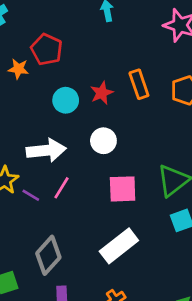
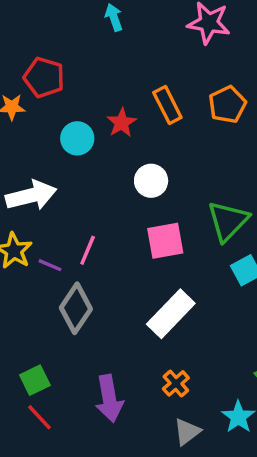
white circle: (103, 141) -> (151, 181), moved
white arrow: (46, 150) -> (31, 195), moved
gray diamond: (48, 255) -> (76, 308), moved

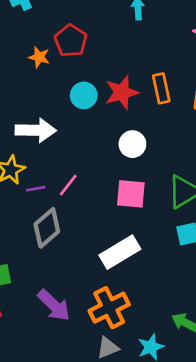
red star: (122, 123) -> (122, 92), size x1.4
purple line: (50, 265) -> (36, 189), turned -48
orange cross: (176, 383) -> (109, 308), size x1.8
purple arrow: (109, 398) -> (54, 305), turned -51

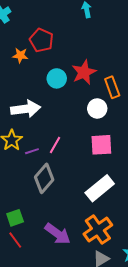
orange rectangle: (161, 88) -> (112, 87), moved

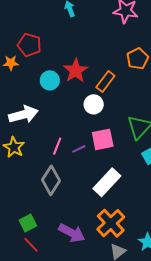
orange rectangle: (112, 87) -> (105, 81), turned 65
purple line: (32, 151) -> (79, 149), moved

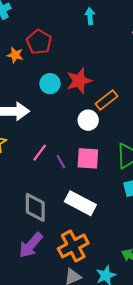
purple line: (79, 149) -> (61, 162), turned 72
gray diamond: (51, 180) -> (35, 207), moved, turned -48
white rectangle: (107, 182) -> (80, 203), turned 60
purple arrow: (72, 233) -> (31, 245), turned 88

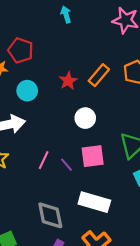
red star: (79, 81) -> (68, 81), size x0.7
cyan circle: (50, 84) -> (27, 91), moved
orange rectangle: (107, 100) -> (99, 75), moved

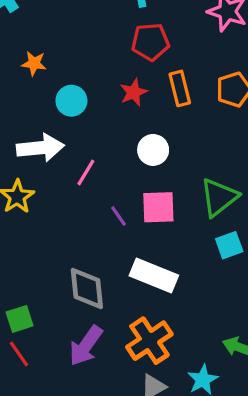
red pentagon: (21, 50) -> (150, 42), moved, turned -30
orange rectangle: (99, 75) -> (180, 88), turned -60
pink line: (44, 160) -> (86, 172), moved

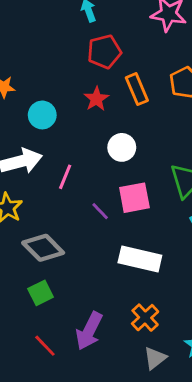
gray diamond: (87, 288) -> (43, 248), moved, turned -30
green square: (20, 319) -> (41, 293), moved
orange cross: (149, 341) -> (145, 318), size x0.7
red line: (19, 354) -> (45, 346), moved

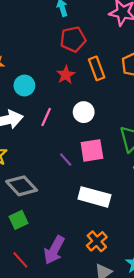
pink line: (65, 177) -> (46, 117), moved

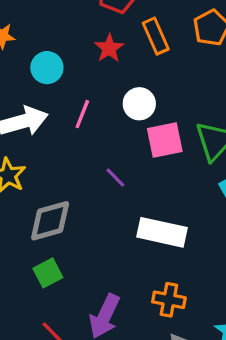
pink square: (92, 150) -> (165, 140), moved
gray diamond: (22, 186) -> (50, 221), turned -60
orange cross: (97, 241) -> (169, 300), turned -36

